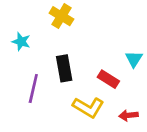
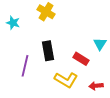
cyan star: (21, 42) -> (13, 23), moved

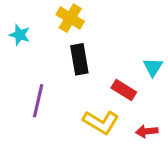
black rectangle: (48, 51) -> (79, 59), moved

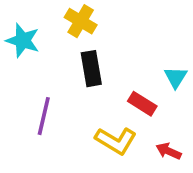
cyan star: (20, 35) -> (23, 40), size x1.4
red arrow: (147, 131) -> (169, 151), turned 30

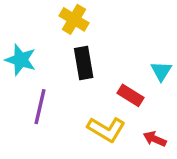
cyan star: (23, 40) -> (21, 60), moved

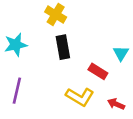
cyan star: (21, 60) -> (16, 45), turned -30
purple line: (40, 107) -> (17, 91), moved

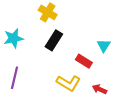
black rectangle: (63, 47) -> (54, 40), turned 42

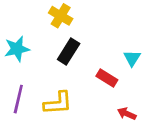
yellow L-shape: (68, 83) -> (58, 103), moved, turned -35

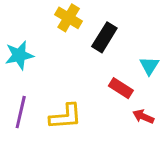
black rectangle: (69, 51) -> (104, 37), moved
red arrow: (127, 114) -> (143, 117), moved

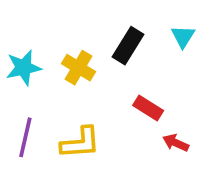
yellow cross: (69, 18) -> (79, 68), moved
cyan triangle: (149, 66) -> (183, 36), moved

